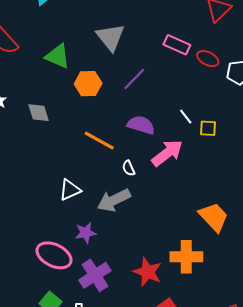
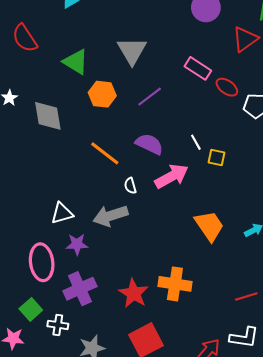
gray diamond: (39, 113) -> (48, 116), size x1.4
white triangle: (70, 190) -> (62, 213), moved
orange trapezoid: (214, 217) -> (209, 226), moved
pink ellipse: (54, 255) -> (42, 262), turned 48

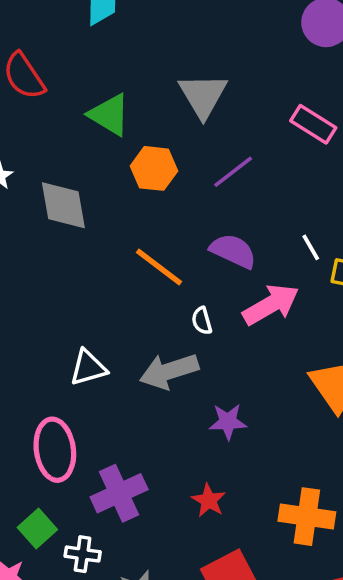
purple star: (77, 244) -> (228, 422), moved
orange cross: (175, 284) -> (307, 517), moved
red star: (134, 293) -> (209, 500), size x0.7

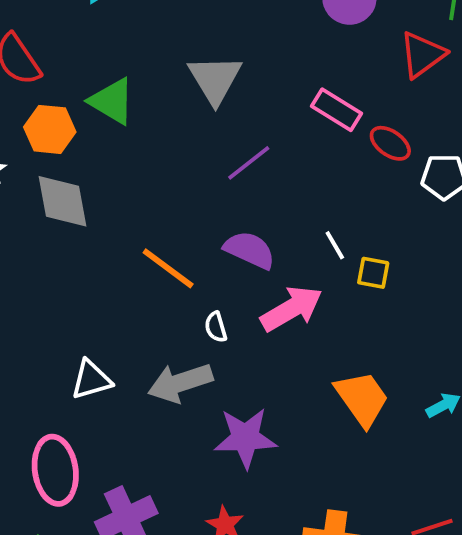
orange hexagon: (154, 168) -> (50, 129), moved
purple star: (228, 422) -> (245, 438), size x1.5

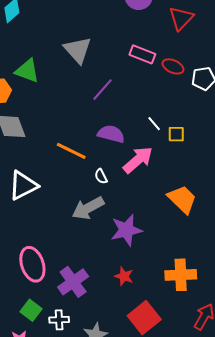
white triangle: (91, 380) -> (23, 185), moved, size x1.4

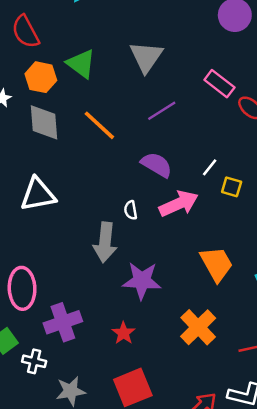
white line: (154, 124) -> (210, 167), turned 63
orange line: (71, 151) -> (99, 125), moved
gray arrow: (88, 208) -> (105, 242), turned -72
orange cross: (181, 275) -> (198, 327), moved, turned 32

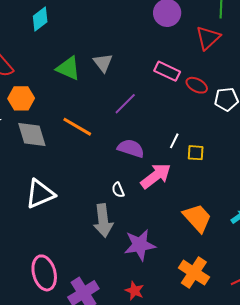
gray triangle: (146, 57) -> (103, 63), size x0.7
green triangle: (81, 64) -> (68, 68), moved

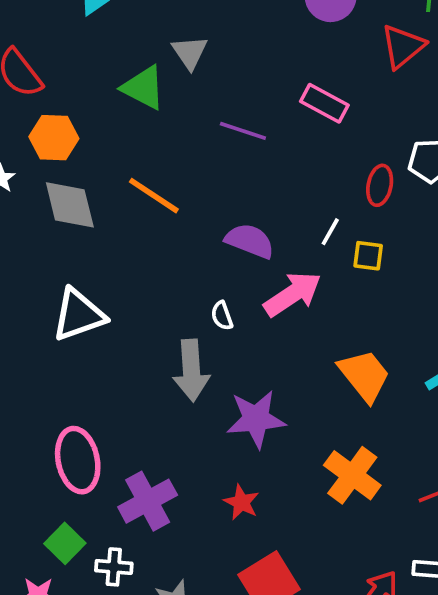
gray triangle: (103, 63) -> (190, 52), moved
red ellipse: (197, 85) -> (380, 185), moved, turned 70
purple line: (125, 104) -> (243, 131), moved, turned 60

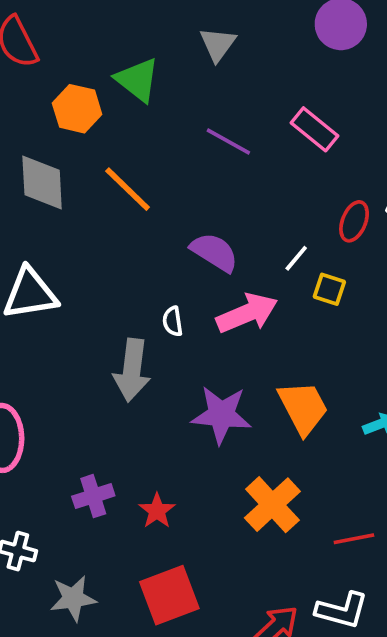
gray triangle: (190, 52) -> (218, 44), moved
orange hexagon: (54, 138) -> (77, 109), moved
purple star: (256, 419) -> (221, 415), moved
purple cross: (148, 501) -> (93, 496), moved, size x0.7

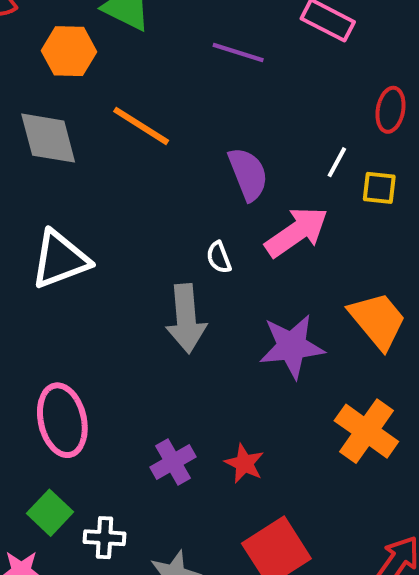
purple semicircle: (214, 252) -> (248, 174), turned 48

